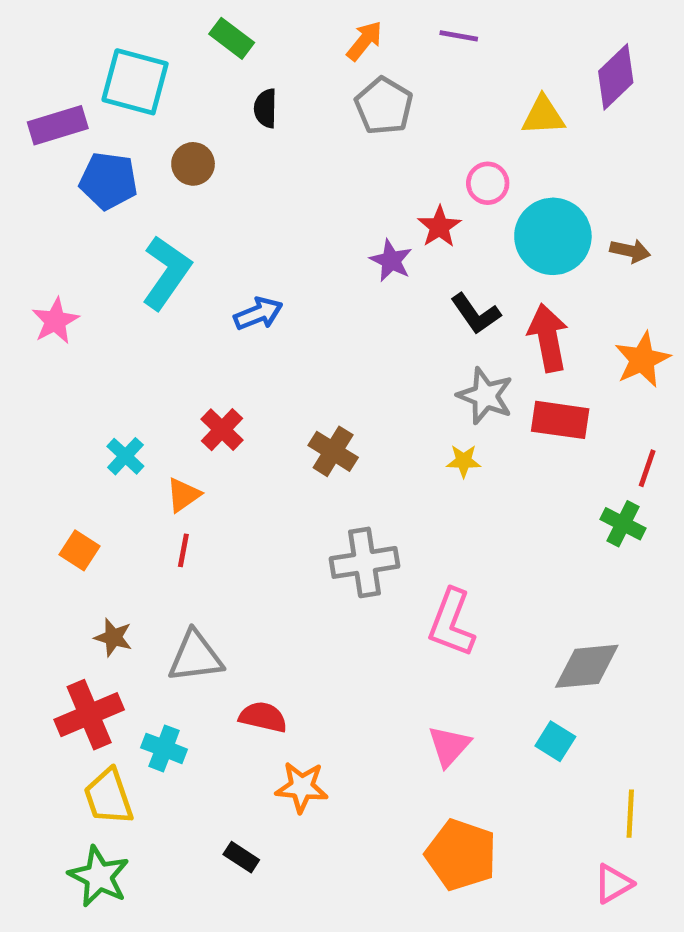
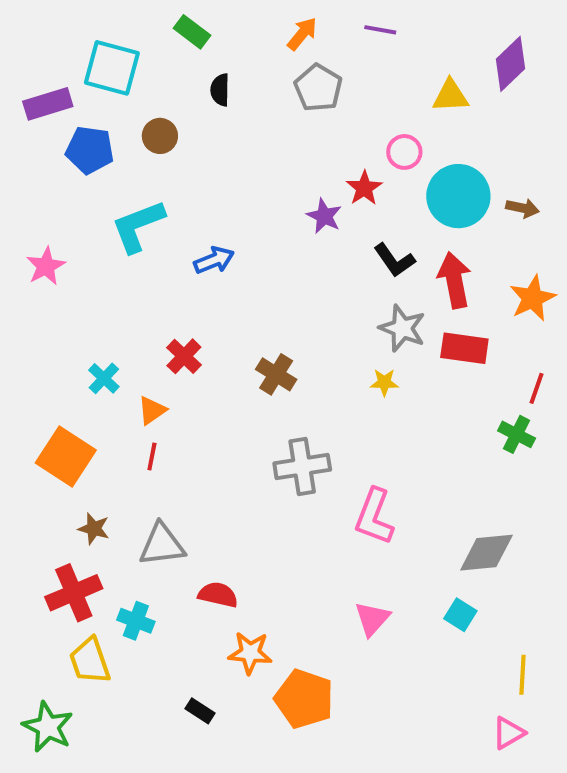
cyan L-shape: (166, 273) -> (138, 226), turned -146
orange square: (79, 550) -> (66, 456), size x1.8
orange pentagon: (461, 855) -> (304, 699), moved
green star: (99, 876) -> (48, 727), moved

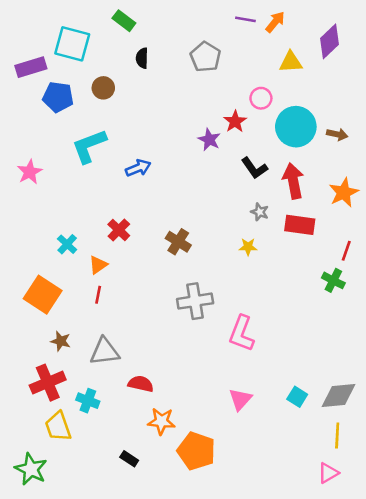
orange arrow: (302, 34) -> (275, 22), moved
gray star: (402, 328) -> (260, 212), size x0.6
gray diamond: (486, 553) -> (338, 395), moved

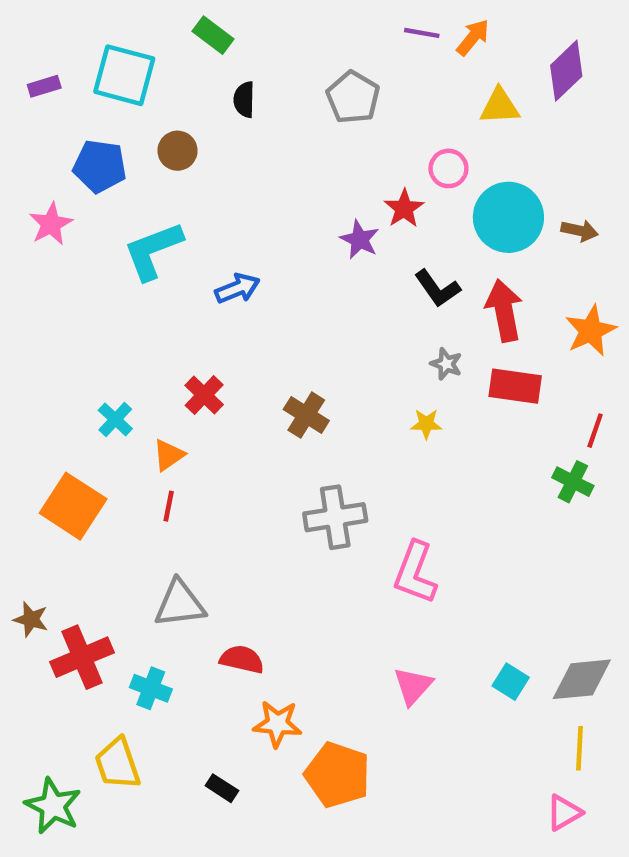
purple rectangle: (31, 67) -> (44, 86), moved, size x0.6
pink star: (30, 172) -> (51, 224), moved
brown star: (61, 341) -> (31, 619), moved
yellow trapezoid: (58, 426) -> (118, 764), moved

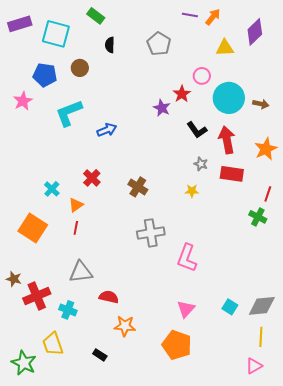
purple rectangle: (44, 86) -> (20, 24), moved, size x1.6
orange pentagon: (337, 775) -> (177, 345), moved

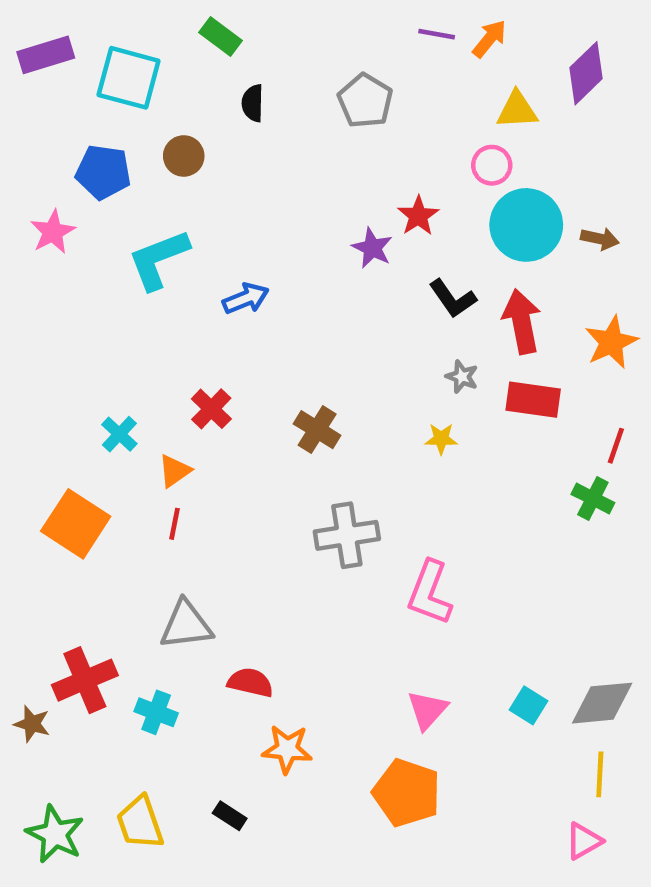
pink circle: (202, 76) -> (492, 165), moved
brown star: (14, 279) -> (32, 724), moved
yellow trapezoid: (53, 344) -> (140, 823), moved

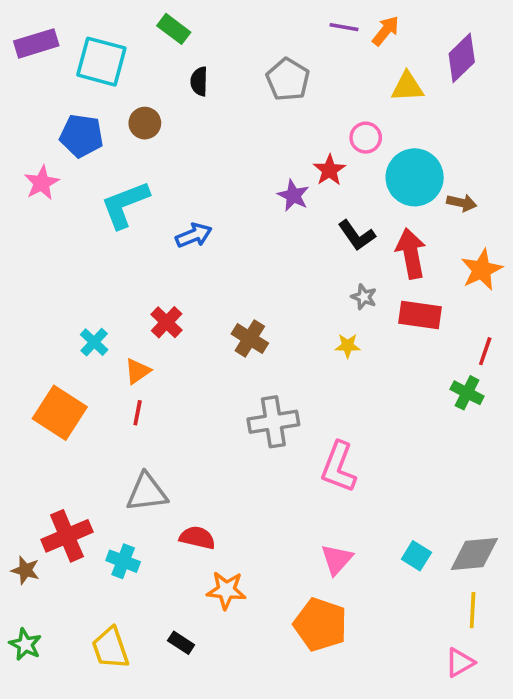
pink circle: (492, 165) -> (366, 138), moved
brown arrow: (600, 239) -> (462, 203), moved
green star: (55, 834) -> (25, 644), moved, size x0.7

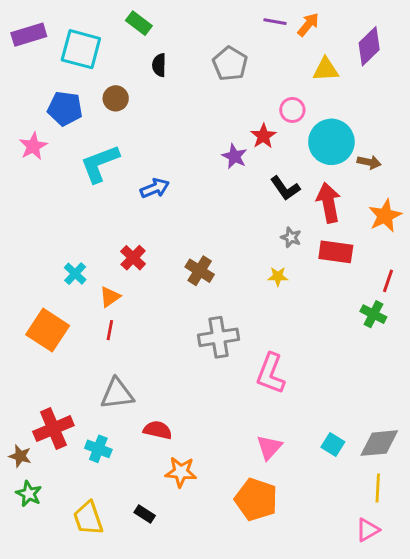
green star: (25, 644) -> (29, 494), moved

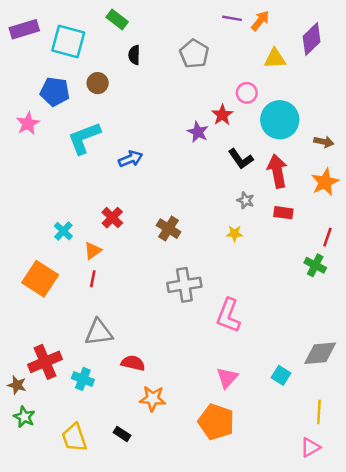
brown arrow: (369, 162) -> (324, 142), moved
red rectangle: (336, 252) -> (283, 213), size x0.7
gray diamond: (379, 443) -> (320, 353), moved

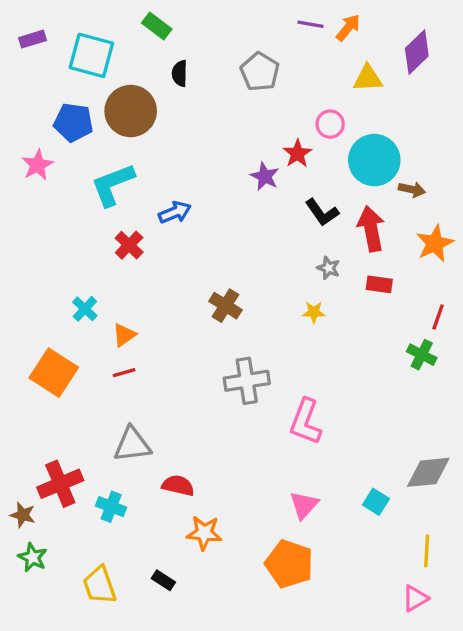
purple rectangle: (24, 29) -> (33, 39), size x0.7
brown circle: (98, 83) -> (131, 111), size x1.8
brown arrow: (324, 142) -> (412, 189), moved
red cross: (112, 218) -> (129, 245), moved
red line: (93, 279) -> (124, 373), turned 63

